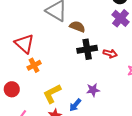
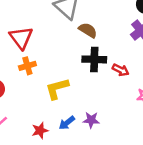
purple star: (93, 90) -> (91, 120), moved
yellow L-shape: (52, 94) -> (57, 89), moved

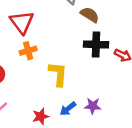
yellow L-shape: (57, 89) -> (58, 74), turned 110

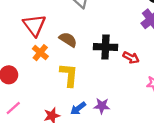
brown semicircle: (90, 15) -> (68, 40), moved
orange cross: (28, 51) -> (40, 53), turned -35

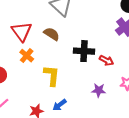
brown semicircle: (68, 40) -> (52, 34), moved
purple star: (102, 106) -> (99, 90), moved

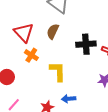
brown semicircle: (52, 34) -> (53, 31), turned -91
blue arrow: (60, 105) -> (69, 99), turned 40

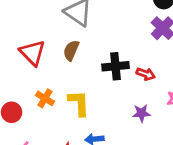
orange cross: (31, 55) -> (45, 98), moved

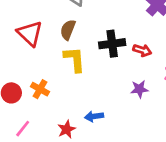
orange cross: (45, 98) -> (40, 89), moved
yellow L-shape: (79, 103) -> (74, 59), moved

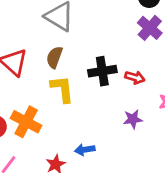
orange cross: (40, 89) -> (26, 122), size x1.5

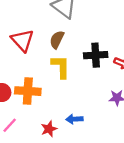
orange cross: (26, 122) -> (28, 91), turned -30

